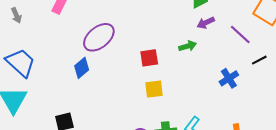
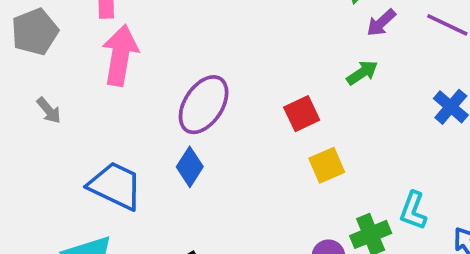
blue trapezoid: (21, 63) -> (115, 186), moved

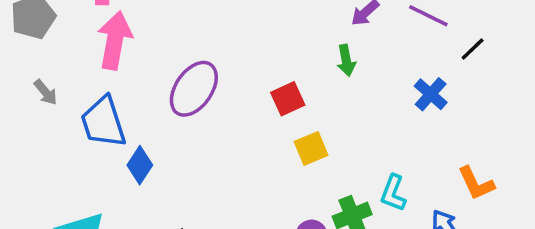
green arrow: (362, 73) -> (346, 60), turned 112
blue diamond: (190, 167) -> (140, 165), moved
blue trapezoid: (115, 186) -> (103, 122), moved, turned -134

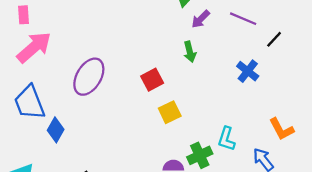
pink arrow: (115, 40) -> (34, 47), turned 42

